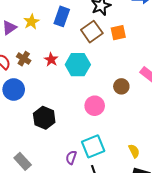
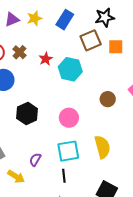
pink circle: (95, 106) -> (69, 118), moved
yellow semicircle: (134, 151) -> (102, 147), moved, size x1.6
purple semicircle: (71, 157) -> (35, 160), moved

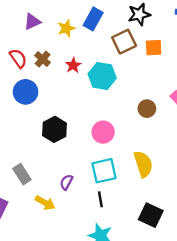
yellow star: (34, 18) -> (66, 28), moved

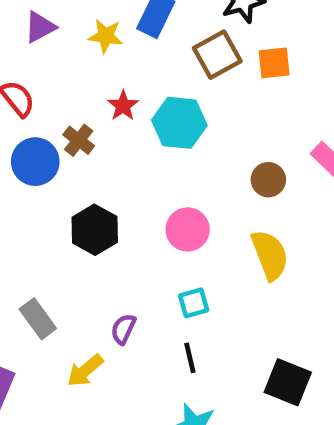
yellow star: (66, 28) -> (106, 36), turned 30
brown cross: (43, 59) -> (79, 140), moved
yellow semicircle: (143, 164) -> (270, 255), moved
cyan square: (104, 171) -> (194, 303), size x0.6
yellow arrow: (45, 203) -> (85, 371), turned 114

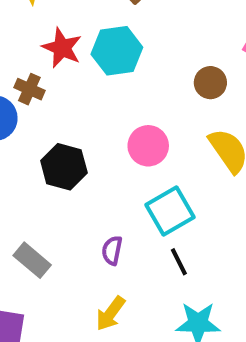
red star: (123, 106) -> (62, 48), size x1.4
cyan square: (194, 303) -> (170, 211), size x1.6
yellow arrow: (85, 371) -> (110, 313), moved

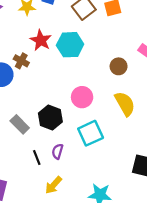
black hexagon: (64, 167) -> (50, 117), moved
gray rectangle: (32, 260) -> (20, 124), moved
black line: (179, 262) -> (37, 158), moved

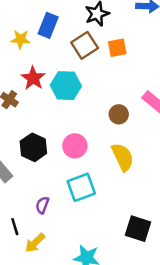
black hexagon: (50, 117) -> (33, 147), moved
black line: (37, 158) -> (15, 227), moved

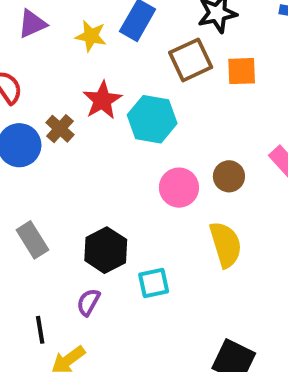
pink circle: (75, 146) -> (179, 188), moved
black hexagon: (33, 147) -> (106, 250), moved
cyan square: (81, 187) -> (154, 283), size x0.7

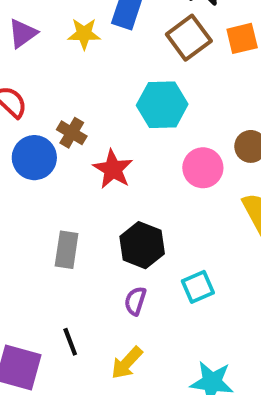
red star: (102, 100) -> (113, 169), moved
gray rectangle: (32, 240) -> (67, 250), turned 52
cyan square: (154, 283) -> (198, 287), moved
black line: (40, 330) -> (70, 342), moved

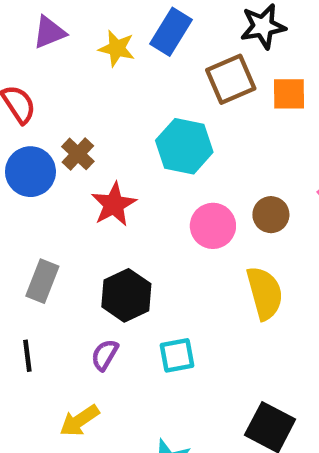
black line: (70, 342) -> (27, 356), moved

